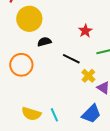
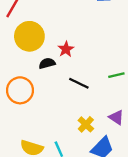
red star: (85, 31) -> (66, 49), moved
yellow cross: (88, 76) -> (86, 124), moved

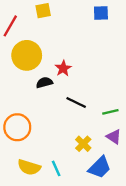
green line: (116, 75) -> (110, 112), moved
orange circle: (20, 90) -> (17, 127), moved

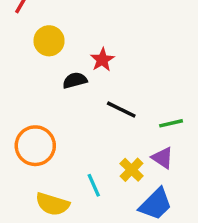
yellow circle: (27, 55) -> (49, 41), size x0.7
purple triangle: (114, 137) -> (163, 158), moved
cyan line: (56, 168) -> (94, 185), moved

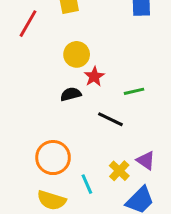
yellow circle: (49, 41) -> (77, 54), moved
green line: (171, 123) -> (134, 91), moved
orange circle: (35, 146) -> (53, 158), moved

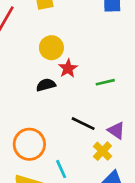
black line: (110, 119) -> (83, 124), moved
purple triangle: (146, 160) -> (116, 130), moved
yellow cross: (119, 171) -> (102, 151), moved

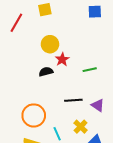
black line: (83, 124) -> (73, 100), turned -30
yellow cross: (102, 151) -> (81, 127), moved

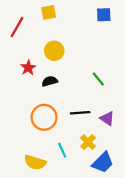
red star: (62, 59) -> (28, 68), moved
green line: (90, 70) -> (98, 79), turned 64
orange circle: (34, 115) -> (44, 117), moved

